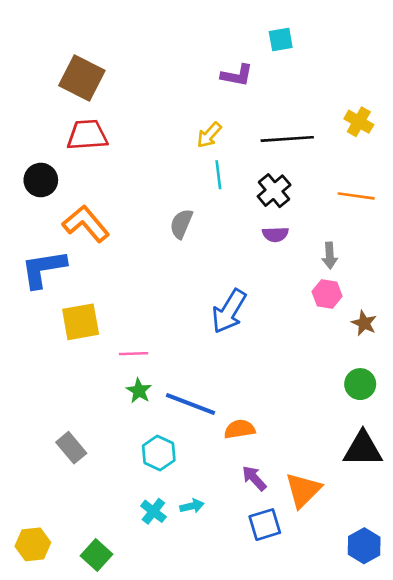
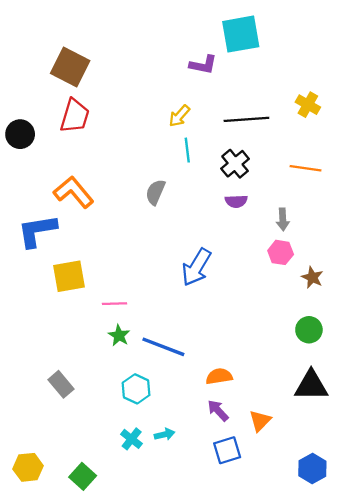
cyan square: (281, 40) -> (241, 34), size x1.8
red trapezoid: (87, 135) -> (75, 116), turned 111
black circle: (41, 180) -> (20, 134), moved
orange semicircle: (240, 429) -> (219, 376), moved
orange triangle: (303, 490) -> (260, 421), size x0.7

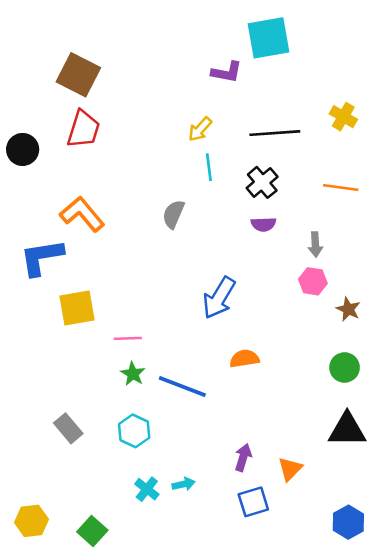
orange semicircle: (219, 376) -> (244, 359), moved
cyan hexagon: (136, 389) -> (134, 431), moved
purple arrow: (218, 410) -> (243, 457), turned 60

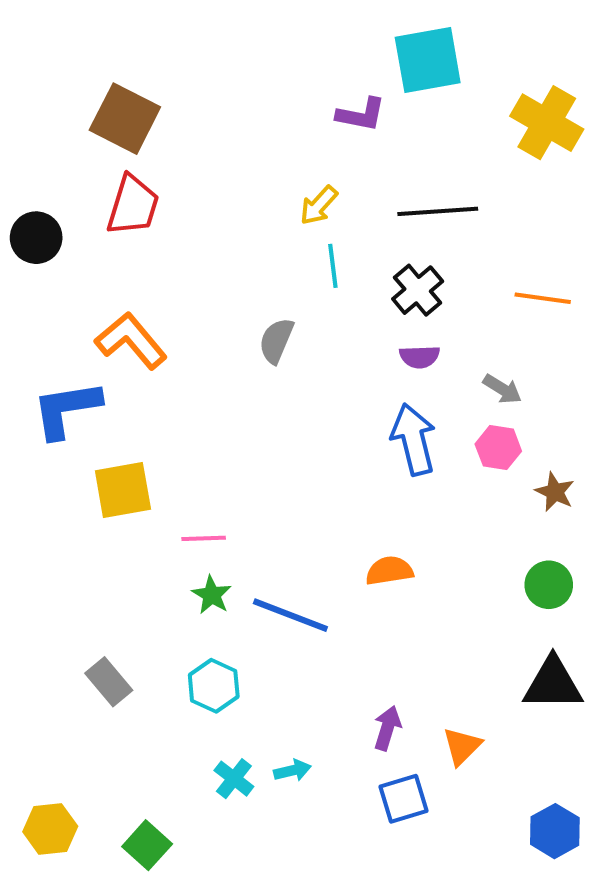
yellow cross: (343, 117) -> (547, 123), moved, size x1.6
gray arrow: (315, 245) -> (502, 389), turned -55
blue arrow: (219, 298) -> (414, 439), moved, turned 135

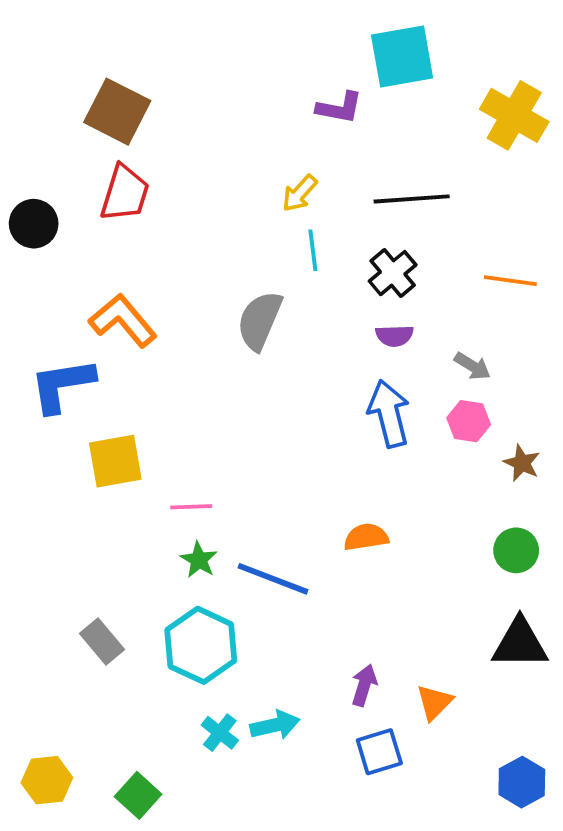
gray semicircle: (276, 341) -> (260, 321), size x1.4
cyan hexagon: (214, 686) -> (201, 645), size x1.5
cyan arrow: (292, 770) -> (275, 725), size x1.4

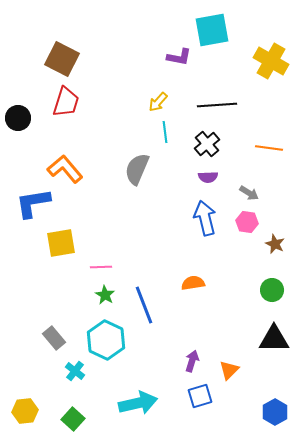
blue line: (273, 579) -> (144, 305), turned 48
cyan arrow: (275, 725) -> (138, 403), moved, size x1.5
cyan cross: (220, 733) -> (75, 371), moved

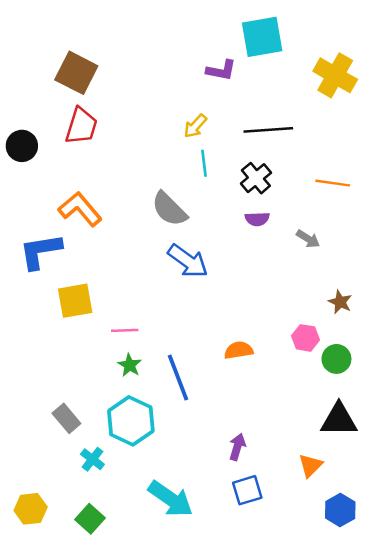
gray semicircle: (137, 169) -> (169, 209), turned -68
blue arrow: (205, 218) -> (188, 261), moved, turned 140
pink hexagon: (247, 222) -> (305, 338), moved
orange triangle: (229, 370) -> (310, 465), moved
cyan arrow: (138, 403) -> (170, 499), turned 48

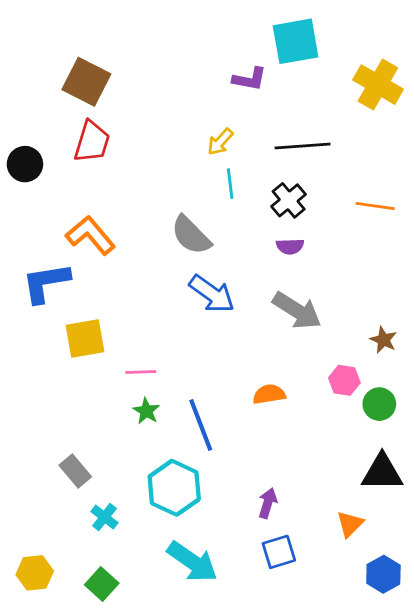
gray arrow: (308, 239) -> (297, 311), moved, size x1.8
cyan hexagon: (131, 421) -> (174, 488), moved

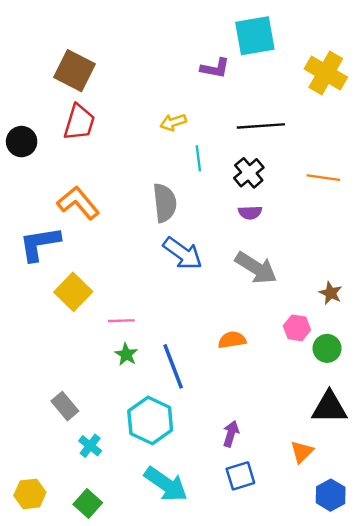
yellow arrow: (220, 142) -> (173, 122), moved, turned 30
gray semicircle: (191, 235) -> (165, 203), turned -141
yellow square: (85, 338) -> (73, 292), turned -36

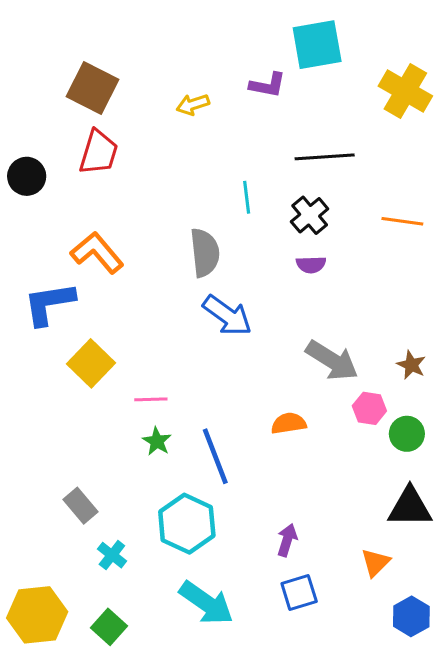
yellow arrow: (173, 122) -> (193, 104), moved
gray arrow: (256, 268) -> (332, 360), moved
yellow hexagon: (30, 494) -> (37, 615), size x1.5

